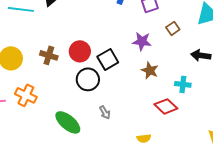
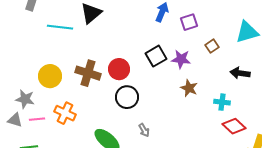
brown cross: (49, 55) -> (88, 73), size x1.4
black square: (108, 59) -> (156, 56), moved
red diamond: (166, 106) -> (234, 126), moved

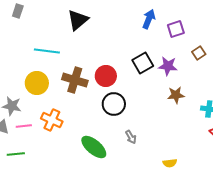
cyan line: (60, 27) -> (47, 51), moved
brown star: (189, 88) -> (176, 95), turned -30

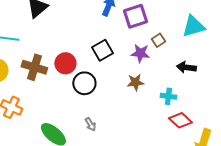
purple square: (176, 29) -> (135, 16), size x1.4
purple star: (168, 66) -> (140, 53), moved
black circle: (114, 104) -> (84, 83), moved

